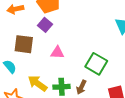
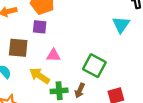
purple square: (45, 25) -> (40, 27), turned -32
yellow arrow: (37, 83) -> (40, 76), moved

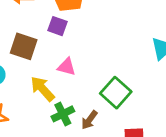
green cross: (59, 91) -> (63, 114), turned -35

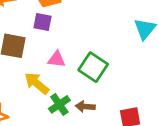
green square: (116, 93) -> (93, 67), moved
brown arrow: (89, 120) -> (85, 107), turned 66

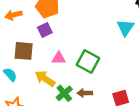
purple square: (43, 22) -> (45, 30), turned -32

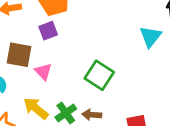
pink triangle: (59, 58) -> (43, 72), moved, turned 40
yellow arrow: (45, 79) -> (36, 108), moved

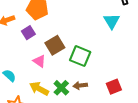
purple square: (48, 31) -> (28, 33), moved
brown square: (19, 55) -> (55, 45), moved, turned -30

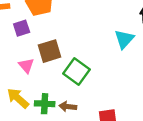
green cross: (61, 88) -> (45, 104), turned 35

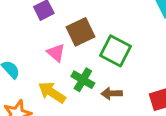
green cross: (45, 104) -> (83, 80), moved, turned 36

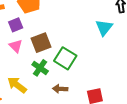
pink triangle: (56, 53) -> (16, 46), moved
green cross: (83, 80) -> (40, 68), moved

